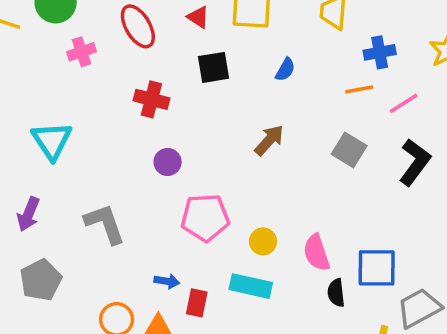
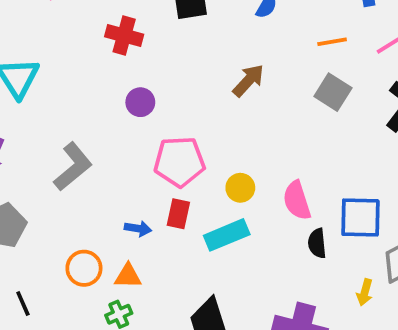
orange line: (359, 89) -> (332, 42), moved
gray L-shape: (105, 224) -> (73, 167), turned 69
cyan rectangle: (251, 286) -> (227, 235), turned -36
red rectangle: (197, 303) -> (178, 214), moved

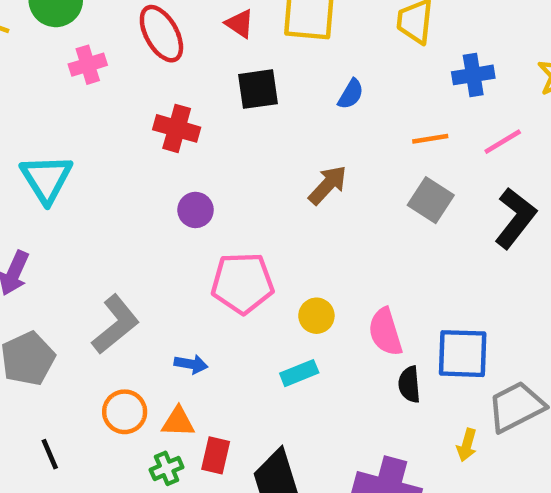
gray L-shape: (73, 167) -> (115, 324), moved
red rectangle: (178, 214) -> (216, 455), moved
cyan rectangle: (227, 235) -> (299, 373), size x0.7

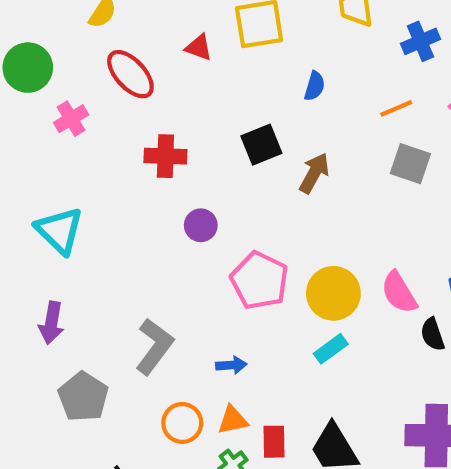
black square: (258, 89) -> (261, 145), moved
pink pentagon: (243, 283) -> (260, 281), turned -30
yellow circle: (316, 316) -> (333, 293), size x1.6

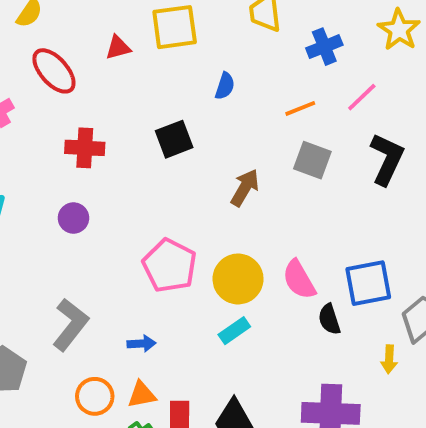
red triangle: (199, 47) -> (118, 48), turned -36
brown arrow: (314, 173) -> (245, 188), moved
purple circle: (201, 225) -> (73, 218), moved

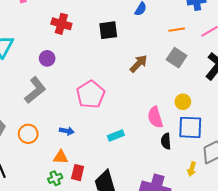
yellow circle: (238, 279) -> (183, 102), moved, size x0.6
gray L-shape: (70, 325) -> (35, 90), moved
orange circle: (95, 396) -> (28, 134), moved

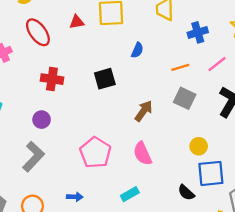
pink semicircle: (155, 117) -> (143, 154), moved
black semicircle: (166, 141) -> (186, 193), turned -35

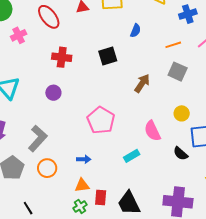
yellow circle: (199, 146) -> (182, 113), moved
pink semicircle: (143, 154) -> (152, 131), moved
gray L-shape: (33, 157) -> (38, 139), moved

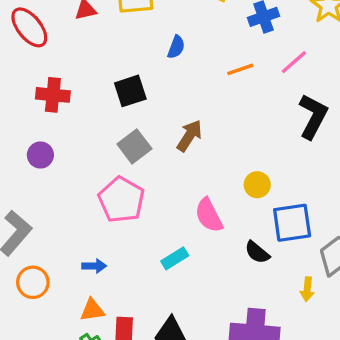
gray square: (178, 72) -> (134, 146), moved, turned 30

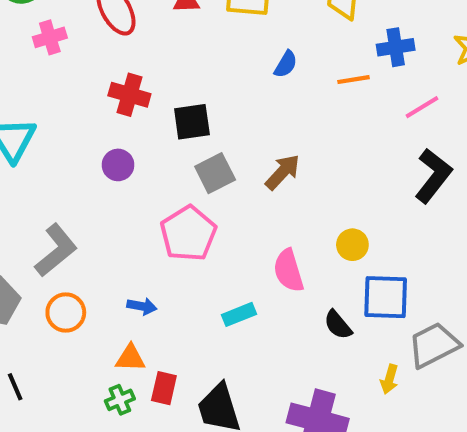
orange line: (240, 69) -> (353, 80), moved
black square: (130, 91) -> (192, 122), moved
purple circle: (40, 155) -> (118, 165), moved

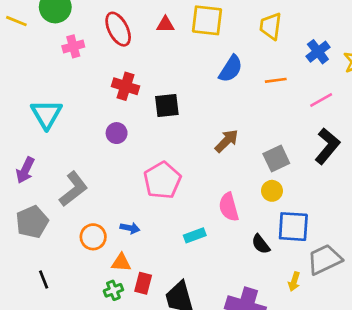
blue cross: (396, 47) -> (318, 52), moved, turned -30
blue semicircle: (286, 64) -> (231, 69), size x1.5
gray square: (215, 173) -> (276, 158), moved
orange circle: (66, 313) -> (93, 237), moved

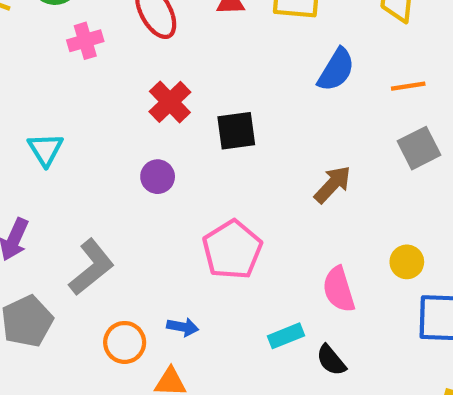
red cross: (126, 86) -> (170, 102), turned 30
cyan triangle: (46, 114) -> (45, 149), size x0.7
gray square: (276, 158) -> (419, 148), moved
black semicircle: (261, 244) -> (331, 360), moved

